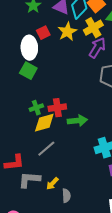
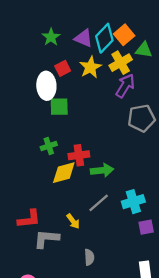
green square: (28, 71) -> (59, 107), moved, turned -30
green cross: (36, 108) -> (49, 146), moved
gray line: (46, 149) -> (99, 203), moved
yellow arrow: (52, 184) -> (73, 221), moved, turned -80

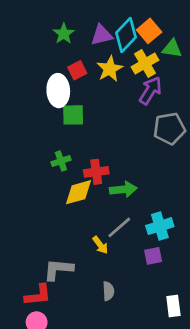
purple triangle: (84, 38) -> (102, 35), turned -36
red L-shape: (29, 219) -> (38, 295), moved
yellow arrow: (73, 221) -> (100, 245), moved
purple square: (146, 227) -> (153, 256), moved

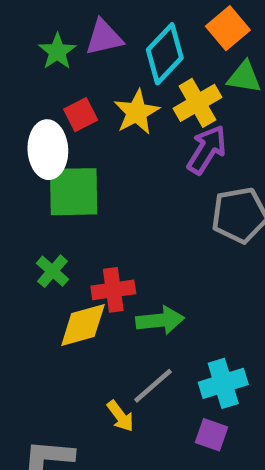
orange square: (149, 31) -> (228, 28), moved
purple triangle: (102, 35) -> (104, 37), moved
green square: (73, 115) -> (74, 192), size x1.4
green cross: (61, 161) -> (53, 271), turned -30
purple square: (153, 256) -> (211, 435), turned 30

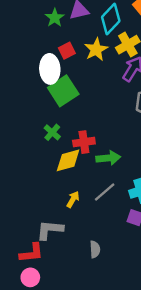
green square: (74, 192) -> (63, 91), turned -32
yellow arrow: (120, 416) -> (73, 199), moved, turned -112

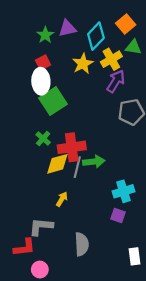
red square: (67, 51) -> (43, 63), moved
red cross: (84, 142) -> (72, 147), size x1.4
gray line: (105, 192) -> (77, 167), moved, turned -35
gray semicircle: (95, 249) -> (82, 244), size x1.5
pink circle: (30, 277) -> (40, 270), moved

